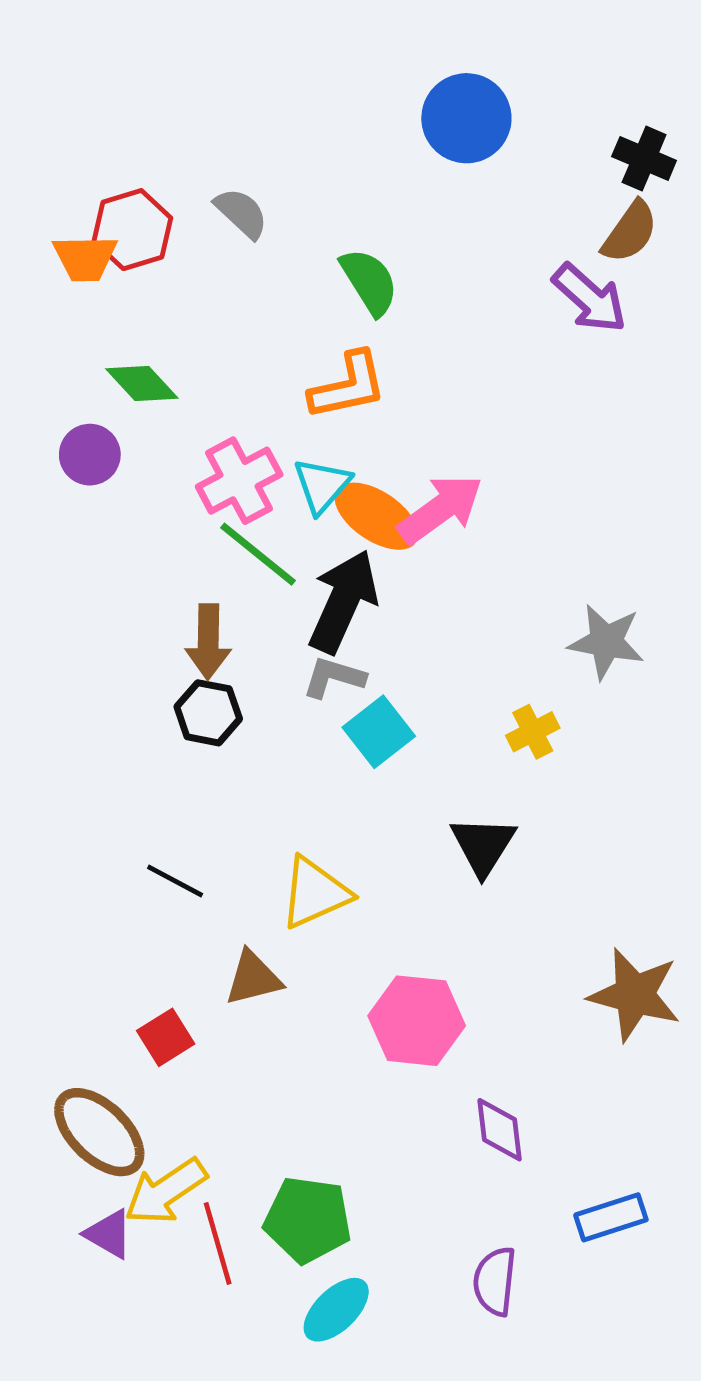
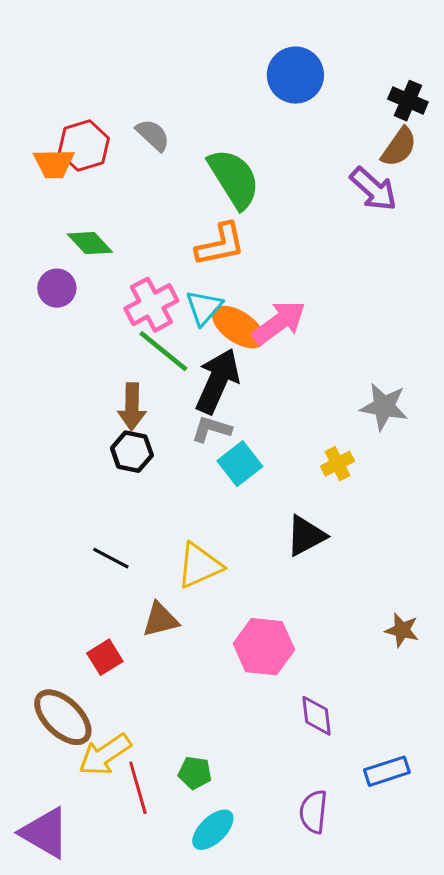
green semicircle: (369, 282) -> (234, 179), size x1.4
black triangle: (483, 845) -> (306, 536), turned 30
brown star: (635, 995) -> (402, 630), size x0.6
green pentagon: (308, 1220) -> (195, 773), size x0.6
purple triangle: (109, 1234) -> (45, 833), moved, size x1.6

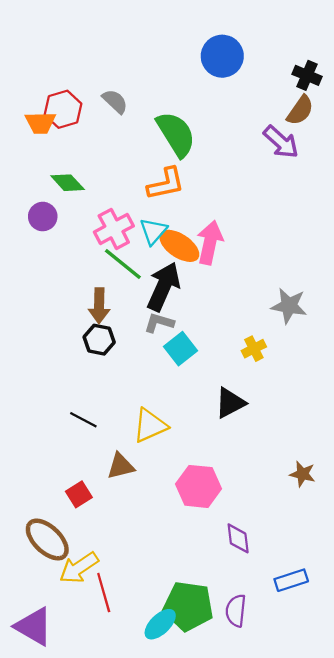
pink arrow: (279, 323) -> (210, 243), turned -42
green pentagon: (195, 773) -> (188, 606), moved, size x2.0

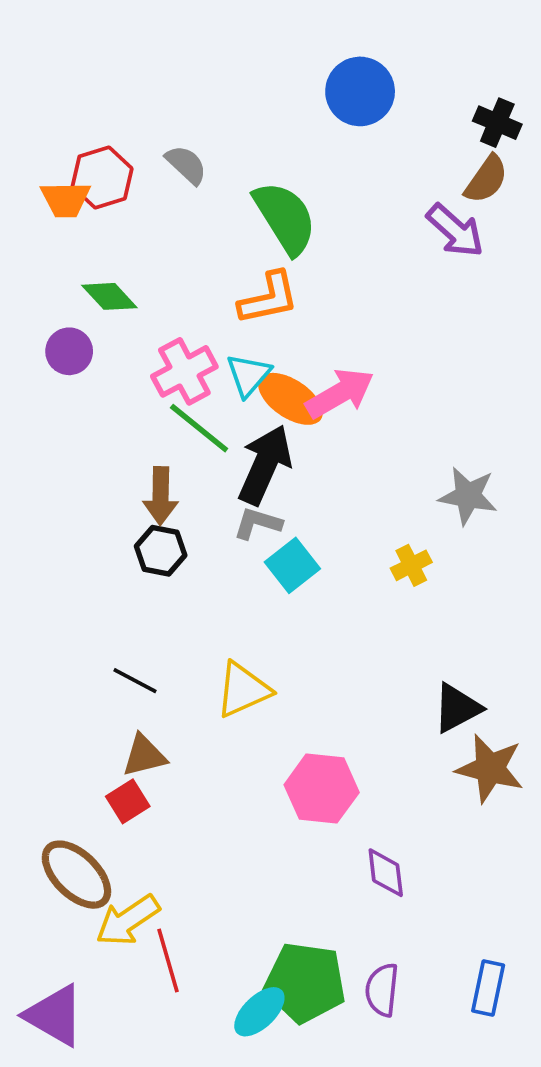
pink arrow: (210, 243) -> (340, 393), turned 48
black triangle: (230, 403) -> (457, 708), moved
brown triangle: (121, 466) -> (144, 756), moved
brown star: (302, 474) -> (490, 768), size x1.6
blue rectangle: (291, 580) -> (488, 988), moved, turned -60

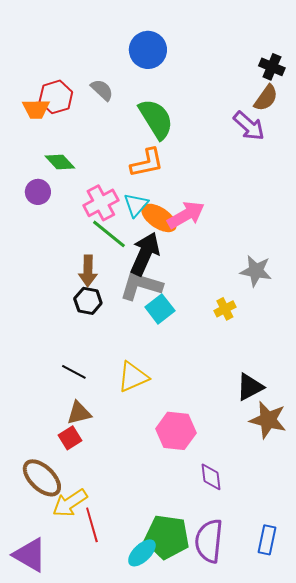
blue circle: (360, 91) -> (148, 50), moved
gray L-shape: (258, 523) -> (141, 286), size x1.6
purple semicircle: (382, 990) -> (209, 541), size x1.5

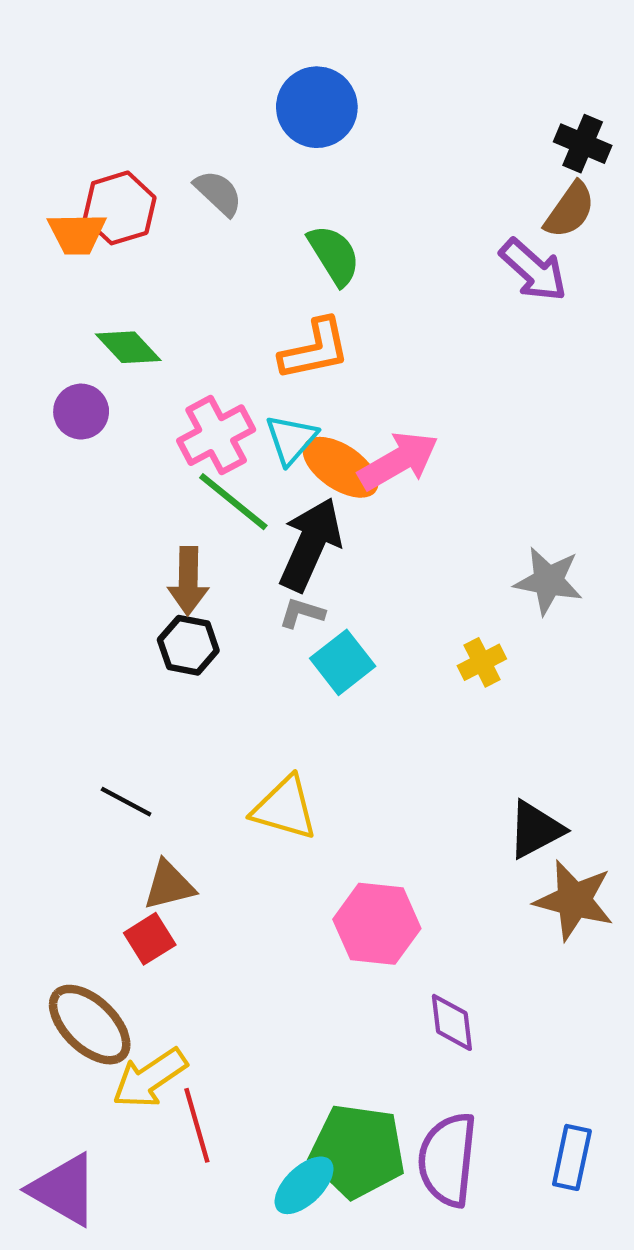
green semicircle: (156, 119) -> (334, 255), size x0.7
gray L-shape: (141, 286) -> (302, 613), size x0.5
black line: (74, 372) -> (126, 802), moved
yellow triangle: (133, 377) -> (285, 808), turned 40

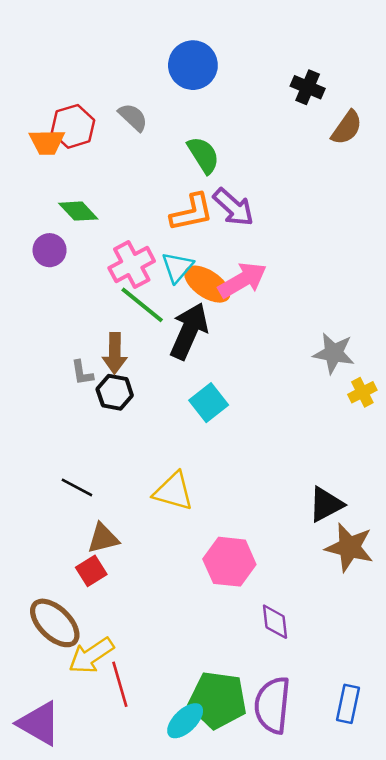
black cross: (583, 144) -> (308, 87), moved
purple arrow: (533, 270) -> (233, 207), moved
gray L-shape: (302, 613) -> (82, 373), moved, turned -116
yellow cross: (482, 662) -> (362, 392), moved

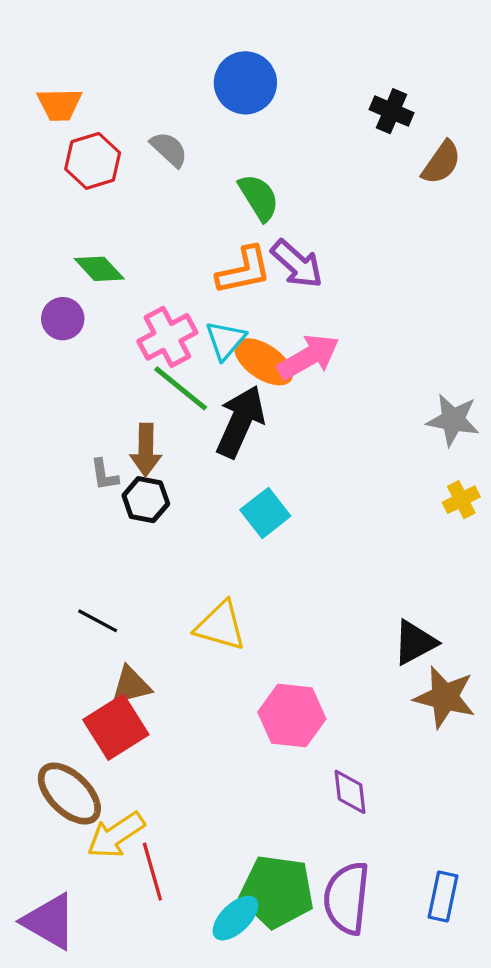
orange trapezoid: (47, 142) -> (59, 104), moved
gray star: (334, 353) -> (453, 420), moved
red square: (91, 571) -> (116, 727), size x1.6

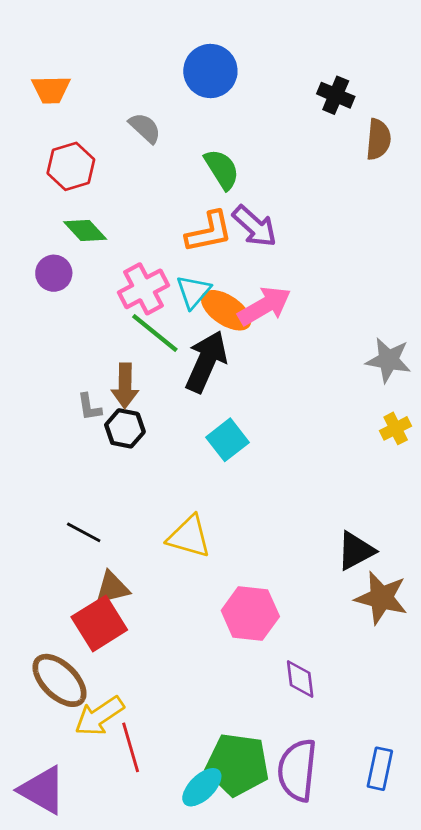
red hexagon: (93, 161) -> (71, 166), moved
brown semicircle: (441, 163) -> (378, 139), turned -30

